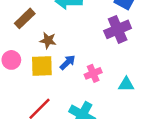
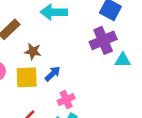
pink cross: (93, 73) -> (66, 100), moved
cyan triangle: (126, 84) -> (123, 60), moved

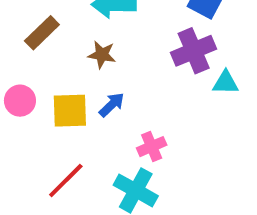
brown star: (33, 52) -> (102, 55), moved
pink cross: (66, 100) -> (152, 147), moved

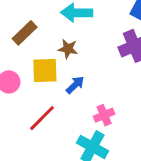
yellow square: (70, 111) -> (45, 70), moved
red line: (66, 180) -> (42, 118), moved

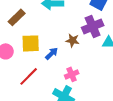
brown star: (68, 49) -> (73, 40), moved

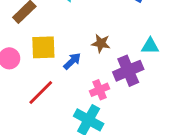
purple cross: (93, 26) -> (128, 71), moved

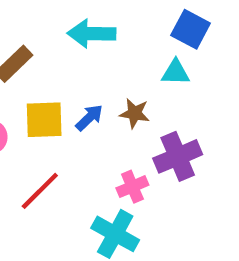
cyan triangle: (150, 46) -> (176, 72), moved
blue arrow: (72, 61) -> (89, 118), moved

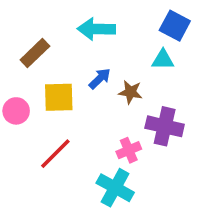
blue arrow: (89, 118) -> (100, 78), moved
purple cross: (178, 156) -> (165, 126), turned 36

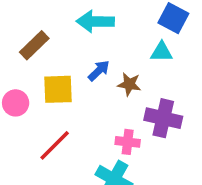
pink cross: (129, 150) -> (128, 142), turned 30

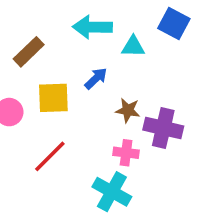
cyan triangle: (162, 52) -> (133, 47), moved
brown star: (129, 84) -> (128, 110), moved

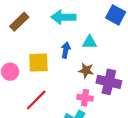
cyan triangle: (133, 47) -> (90, 42), moved
brown rectangle: (29, 52) -> (19, 22), moved
blue arrow: (96, 78) -> (66, 50), turned -35

